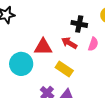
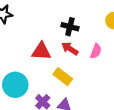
black cross: (79, 24) -> (70, 27), moved
cyan circle: (21, 64) -> (15, 85), moved

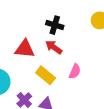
pink semicircle: (96, 51) -> (75, 71), moved

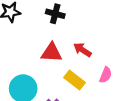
black cross: (55, 25) -> (55, 14), moved

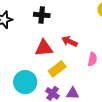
yellow rectangle: (75, 80) -> (57, 69), moved, turned -66

